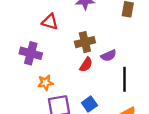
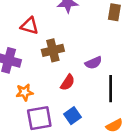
brown cross: (85, 42) -> (53, 50), moved
red semicircle: (86, 65) -> (68, 82), moved

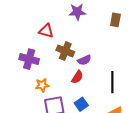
brown cross: (53, 50) -> (65, 51), turned 36
purple semicircle: (93, 63) -> (84, 60), moved

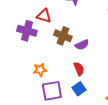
purple cross: (29, 59) -> (27, 31), moved
red semicircle: (77, 77) -> (79, 69), moved, turned -56

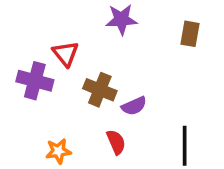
red triangle: (44, 16) -> (66, 54), turned 35
red semicircle: (79, 69) -> (116, 142), moved

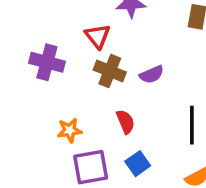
red triangle: (66, 54) -> (98, 36), moved
purple semicircle: (134, 106) -> (152, 74), moved

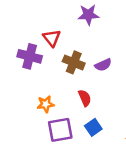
red triangle: (98, 36) -> (52, 38), moved

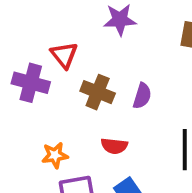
purple semicircle: (103, 65) -> (142, 96), turned -49
red semicircle: (85, 98) -> (114, 146), turned 119

